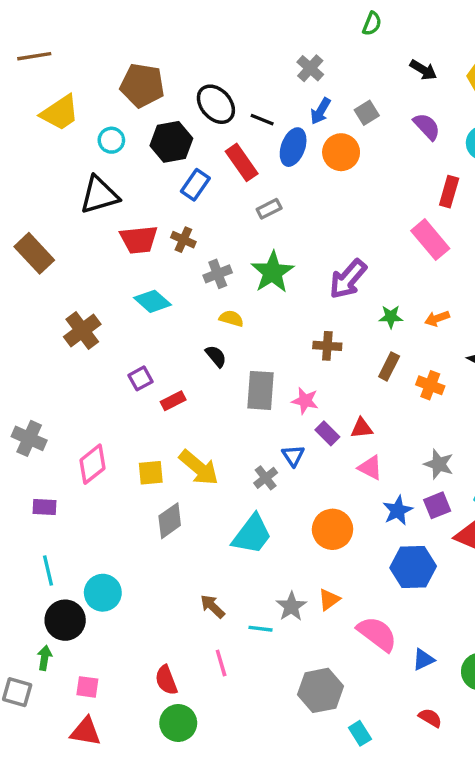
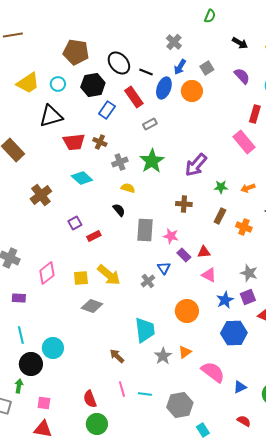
yellow trapezoid: (60, 113) -> (28, 83), moved
gray diamond: (170, 521) -> (92, 306), turned 55
cyan trapezoid: (252, 534) -> (145, 330), moved, turned -44
cyan line: (261, 629) -> (145, 394), moved

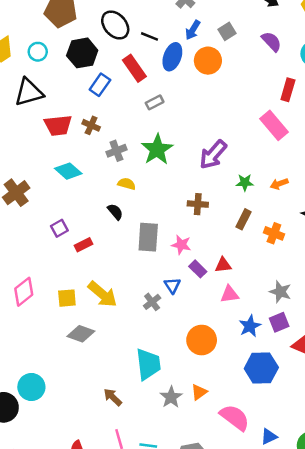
pink triangle: (209, 275) -> (230, 294), turned -35

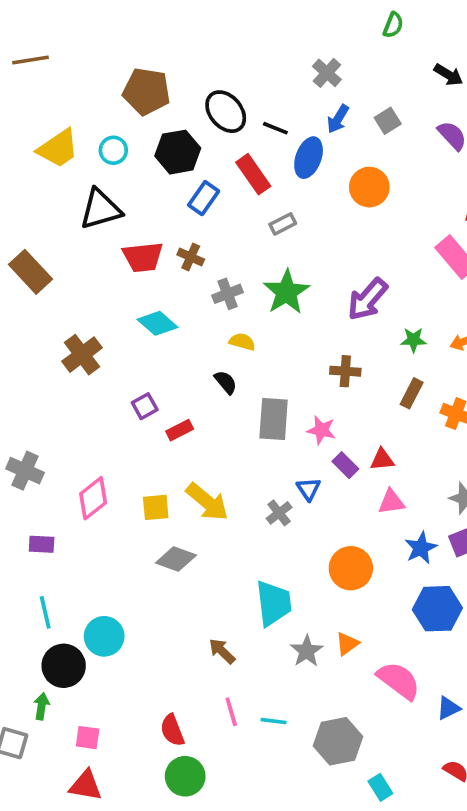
orange circle: (208, 61) -> (369, 187), moved

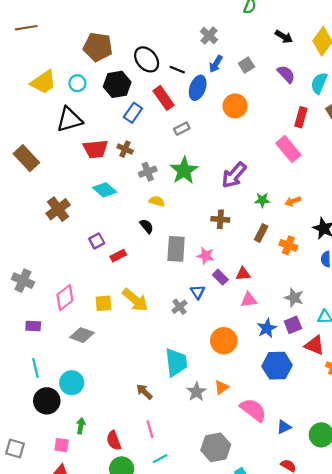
gray diamond: (176, 559) -> (82, 335), moved
green arrow: (42, 706) -> (81, 426), moved
cyan line: (274, 721) -> (160, 459), moved, turned -35

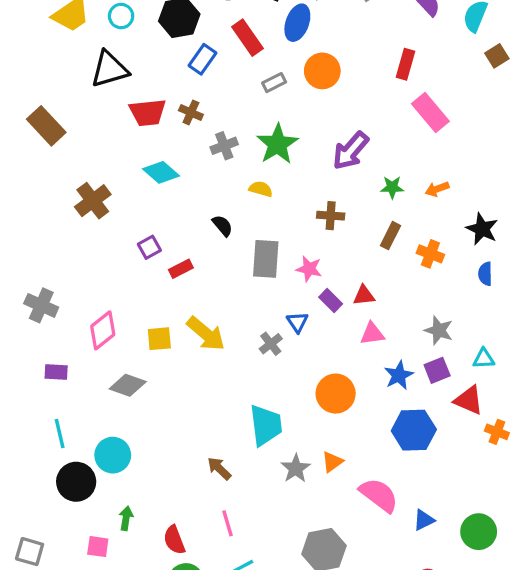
orange circle: (235, 106) -> (322, 71), moved
red rectangle: (301, 117) -> (405, 64), moved
yellow semicircle: (157, 201) -> (261, 189), moved

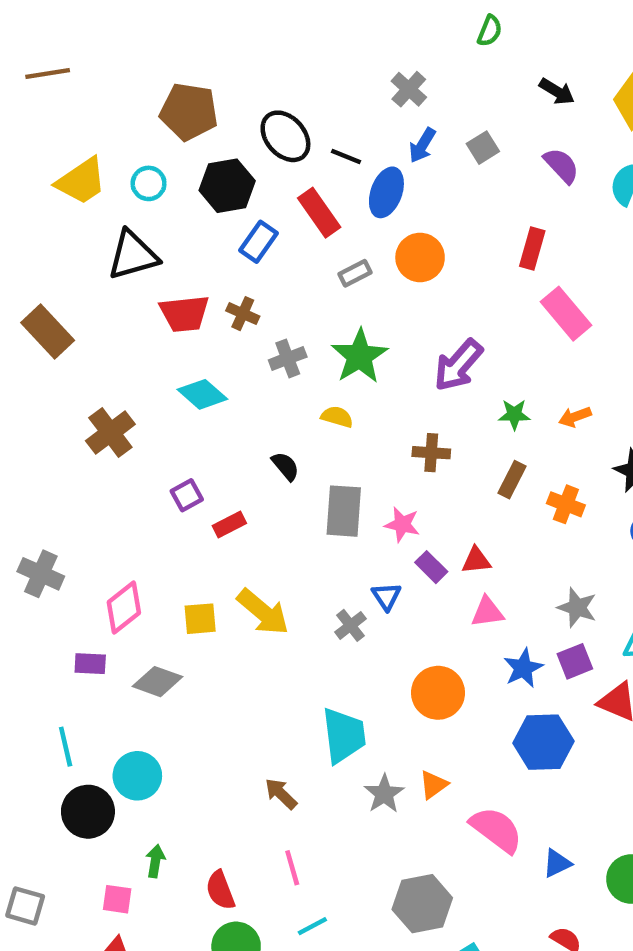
purple rectangle: (56, 372) -> (90, 664), moved

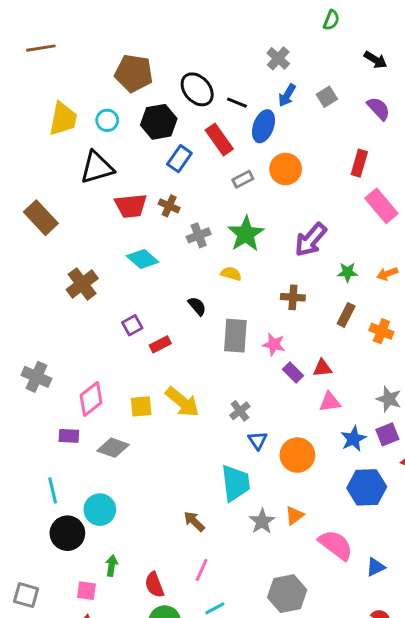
yellow trapezoid: (81, 181) -> (63, 119), turned -45
blue triangle: (386, 596) -> (258, 440), moved
pink line: (292, 868) -> (202, 570), turned 40

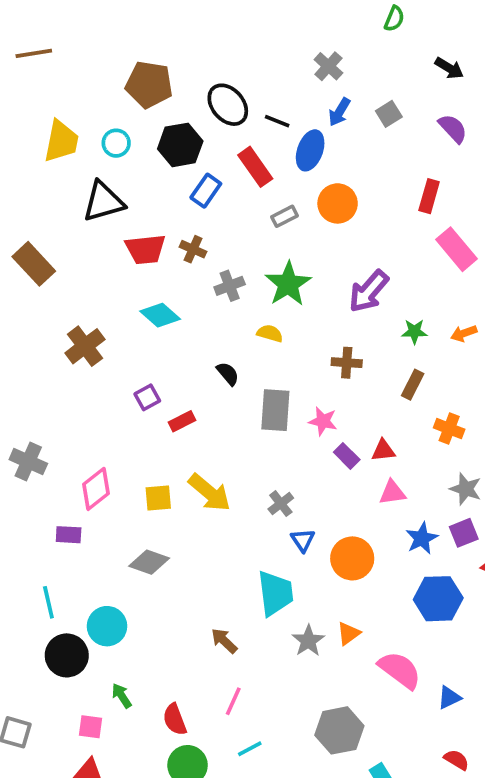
orange cross: (381, 331) -> (449, 429), moved
gray diamond: (113, 448) -> (149, 562), moved
green arrow: (112, 566) -> (122, 696), turned -42

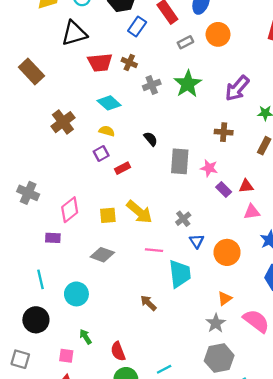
yellow semicircle: (270, 333) -> (107, 131), moved
gray star: (308, 641) -> (216, 323), moved
black circle: (67, 655) -> (36, 320), moved
pink line: (233, 701) -> (154, 250), moved, turned 72

